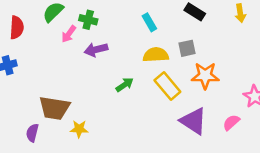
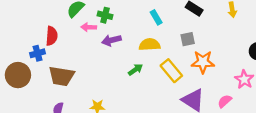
red semicircle: (17, 28) -> (52, 36), moved
pink arrow: (69, 34) -> (89, 27), turned 56
yellow semicircle: (156, 55) -> (150, 45), moved
brown trapezoid: (54, 108) -> (61, 76), moved

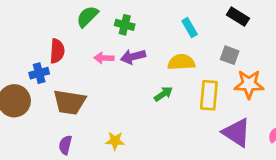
pink arrow: (89, 27) -> (104, 58), moved
gray square: (188, 39) -> (230, 55), turned 32
yellow rectangle: (171, 71) -> (209, 95), turned 45

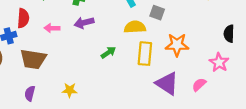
gray square: (230, 55) -> (157, 13), moved
pink arrow: (104, 58) -> (52, 28), moved
yellow semicircle: (181, 62) -> (135, 27), moved

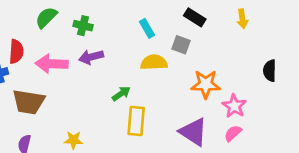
pink arrow: (52, 28) -> (52, 64), size x1.6
yellow rectangle: (145, 54) -> (136, 121), moved
pink star: (219, 62) -> (234, 106), moved

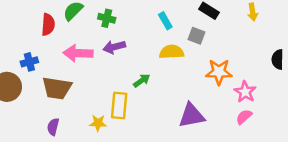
red semicircle: (16, 51) -> (48, 24), moved
yellow rectangle: (136, 121) -> (119, 106), moved
purple triangle: (193, 132) -> (192, 116), moved, turned -44

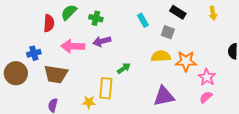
yellow semicircle: (172, 52) -> (161, 56), moved

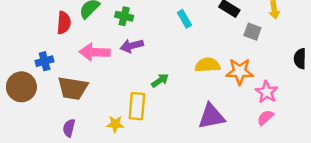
gray square: (168, 32) -> (252, 32), moved

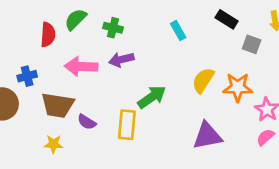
yellow semicircle: (208, 65) -> (203, 80), turned -55
green arrow: (160, 80) -> (152, 97), size x1.5
yellow star: (115, 124) -> (53, 144), moved
purple semicircle: (69, 128) -> (87, 122), moved, turned -72

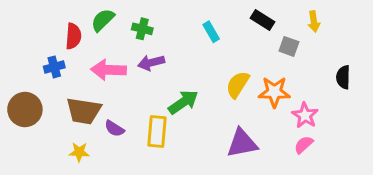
blue cross: (27, 76) -> (54, 67), moved

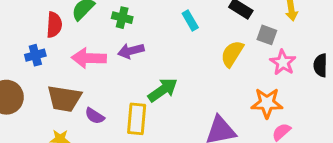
yellow semicircle: (238, 85) -> (232, 54), moved
orange star: (274, 92) -> (267, 103), moved
pink star: (305, 115) -> (283, 62), moved

